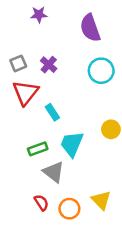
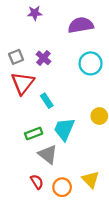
purple semicircle: (90, 28) -> (81, 25), turned 100

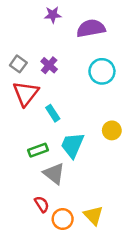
purple star: (35, 13) -> (53, 15), moved
gray square: (16, 57) -> (18, 64), turned -32
yellow triangle: (91, 180) -> (93, 215), moved
orange circle: (62, 187) -> (63, 219), moved

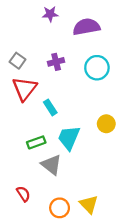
purple cross: (49, 65) -> (56, 62), moved, turned 35
red semicircle: (42, 204) -> (23, 194), moved

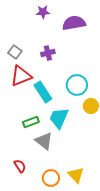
cyan circle: (97, 68) -> (77, 85), moved
red triangle: (25, 89) -> (21, 76), turned 30
cyan rectangle: (50, 107) -> (43, 92), size x1.5

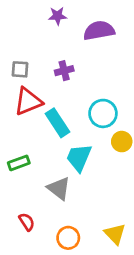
gray square: (15, 52) -> (20, 69), turned -32
green rectangle: (31, 122) -> (19, 163), moved
yellow triangle: (76, 175) -> (115, 234), moved

